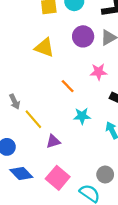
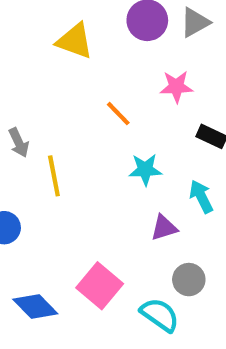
yellow line: (33, 119) -> (54, 176), turned 30
purple triangle: (53, 141) -> (164, 228), moved
blue diamond: (21, 173) -> (35, 306), moved

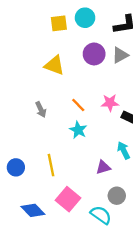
pink star: (176, 87) -> (110, 103), moved
gray arrow: (19, 143) -> (41, 110), moved
cyan star: (145, 170) -> (78, 130), moved, turned 30
yellow line: (54, 176) -> (51, 165), moved

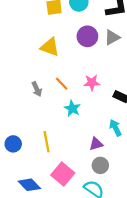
pink star: (110, 103) -> (92, 83), moved
orange line: (78, 105) -> (62, 84), moved
gray circle: (117, 196) -> (100, 165), moved

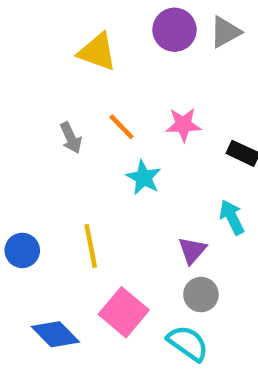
purple triangle: (96, 144) -> (192, 250), turned -32

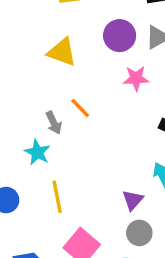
pink star: (183, 125) -> (136, 78), moved
gray arrow: (71, 138) -> (54, 123), moved
cyan star: (144, 178) -> (37, 152), moved

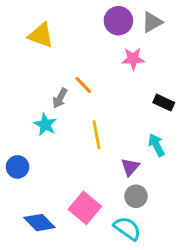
yellow triangle: (62, 52) -> (41, 35), moved
gray arrow: (54, 123) -> (60, 98), turned 54
yellow line: (57, 197) -> (96, 135), moved

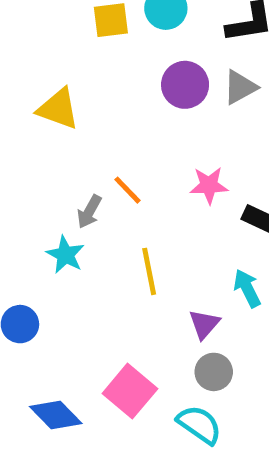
pink star: (133, 59) -> (209, 185), moved

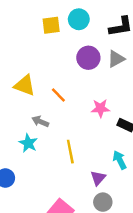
yellow triangle: (58, 109) -> (25, 85), moved
orange line: (128, 190) -> (58, 95), moved
gray arrow: (89, 212) -> (40, 121), turned 84

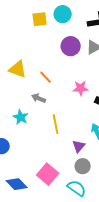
gray arrow: (40, 121) -> (39, 98), moved

